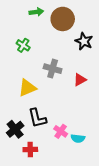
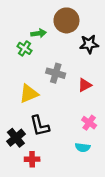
green arrow: (36, 12) -> (39, 33), moved
black star: (84, 41) -> (89, 44), turned -30
pink cross: (61, 131) -> (89, 123), moved

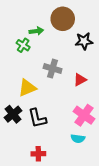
pink cross: (89, 123) -> (84, 115), size x1.5
black cross: (16, 138) -> (13, 114), moved
red cross: (32, 159) -> (38, 154), moved

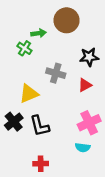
black star: (84, 41) -> (89, 57), moved
pink cross: (84, 115) -> (89, 123), turned 30

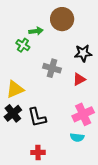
yellow triangle: (29, 94) -> (15, 89), moved

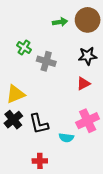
brown circle: (62, 19) -> (88, 20), moved
green arrow: (36, 31) -> (60, 22), moved
gray cross: (52, 68) -> (46, 61), moved
cyan semicircle: (77, 137) -> (66, 138), moved

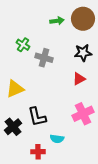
black cross: (13, 120) -> (13, 127), moved
cyan semicircle: (66, 138) -> (57, 139), moved

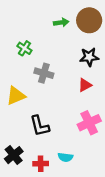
gray cross: (44, 58) -> (44, 73), moved
black cross: (13, 127) -> (14, 155), moved
cyan semicircle: (57, 139) -> (65, 157), moved

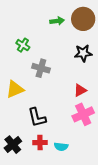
red triangle: (85, 85) -> (80, 90), moved
red cross: (41, 164) -> (40, 143), moved

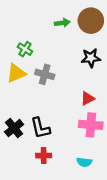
yellow triangle: (15, 89) -> (16, 73), moved
pink cross: (83, 114) -> (91, 125), turned 30
black cross: (13, 145) -> (14, 128), moved
cyan semicircle: (61, 147) -> (84, 162), moved

